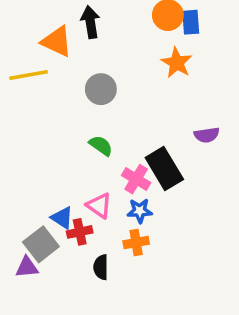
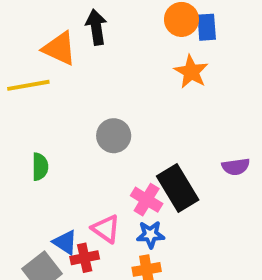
gray circle: (101, 89) -> (114, 136), moved
purple semicircle: (207, 135) -> (236, 167), moved
green semicircle: (101, 146) -> (40, 167), moved, turned 55

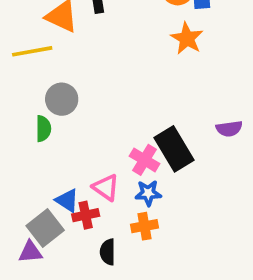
gray circle: (114, 136) -> (62, 99), moved

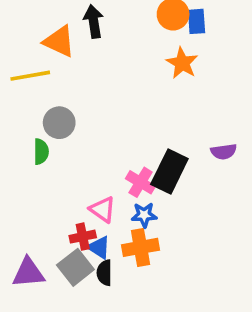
black rectangle: (174, 149) -> (169, 171), turned 57
blue triangle: (67, 200) -> (99, 247), moved
orange cross: (145, 226) -> (141, 247), size x1.4
gray square: (45, 228) -> (75, 267), moved
purple triangle: (30, 252) -> (28, 273), size x1.4

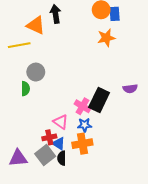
orange star: (182, 63) -> (106, 38), turned 30

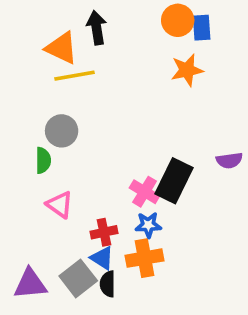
yellow line: (19, 45) -> (74, 76), moved
pink triangle: (61, 122) -> (60, 205), moved
red cross: (49, 137) -> (104, 232), moved

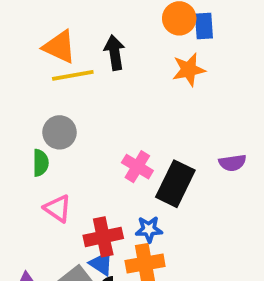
black arrow: (97, 28) -> (115, 53), moved
pink cross: (145, 192) -> (137, 167), moved
red cross: (104, 232) -> (103, 237), size x1.4

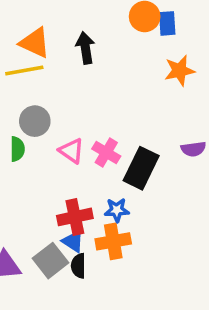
orange star: (189, 70) -> (179, 71), moved
yellow line: (73, 75) -> (24, 71), moved
pink triangle: (58, 208) -> (71, 151), moved

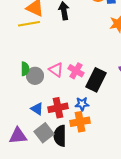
gray circle: (35, 121) -> (35, 76), moved
blue triangle: (73, 241) -> (37, 109), moved
black semicircle: (78, 266) -> (60, 136), size x1.5

